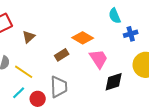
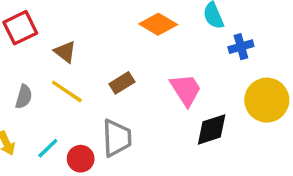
brown triangle: (29, 37) -> (65, 52), turned -40
orange diamond: (83, 38) -> (158, 24), moved
yellow line: (24, 72) -> (67, 91), moved

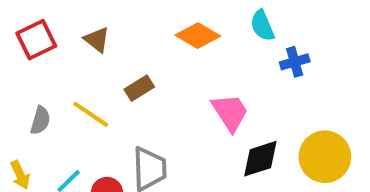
brown triangle: (65, 52) -> (97, 40), moved
brown rectangle: (122, 83) -> (139, 88), moved
yellow circle: (267, 100) -> (325, 157), moved

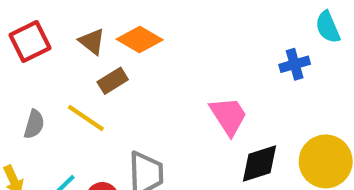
cyan semicircle: (262, 26) -> (328, 27), moved
orange diamond: (198, 36) -> (140, 39), moved
brown rectangle: (139, 88) -> (113, 81), moved

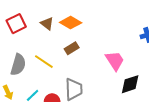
brown rectangle: (113, 81) -> (72, 48), moved
gray semicircle: (34, 124) -> (18, 65), size x1.5

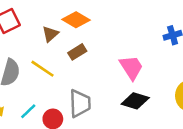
brown triangle: (47, 24) -> (50, 34), moved, turned 40
black diamond: (130, 84) -> (135, 101), moved, turned 35

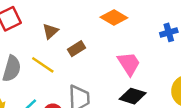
orange diamond: (76, 20) -> (114, 17), moved

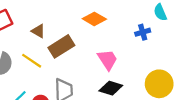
brown triangle: (50, 31) -> (38, 31), turned -48
brown rectangle: (77, 49) -> (61, 46), size x1.6

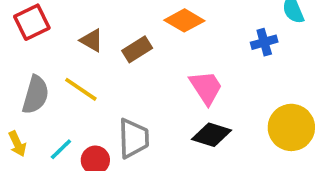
brown rectangle: (61, 46) -> (137, 49), moved, size x0.7

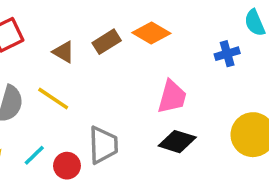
brown rectangle: (137, 49) -> (107, 42), moved
pink trapezoid: (206, 88) -> (172, 97), turned 48

